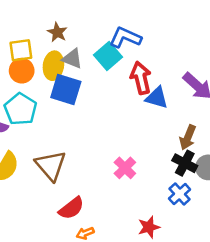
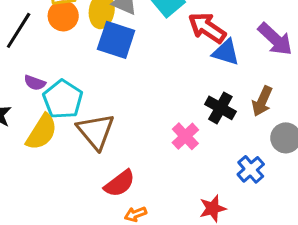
red arrow: (141, 78) -> (207, 28), turned -44
cyan pentagon: (21, 109) -> (63, 99), moved
black cross: (185, 163) -> (220, 108), moved

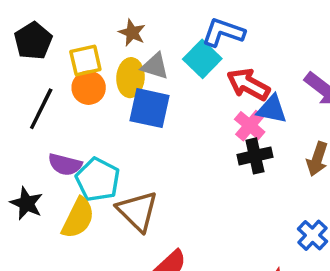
purple semicircle: (35, 83) -> (65, 164), size x1.4
black cross: (220, 108) -> (255, 156), moved, turned -36
pink cross: (185, 136) -> (250, 126), moved

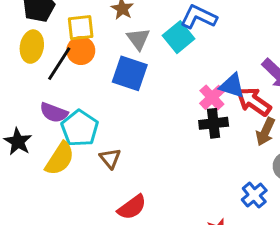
gray triangle: (155, 66) -> (138, 39), turned 30
yellow ellipse: (130, 78) -> (32, 47), moved
red arrow: (248, 84) -> (254, 102), moved
black line: (41, 109) -> (59, 64), moved
brown triangle: (138, 211) -> (110, 158), size x0.6

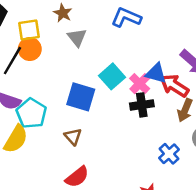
cyan square: (179, 37) -> (112, 76), moved
blue square: (130, 73) -> (81, 97), moved
brown triangle: (110, 158) -> (73, 137), moved
blue cross: (254, 195) -> (169, 154), moved

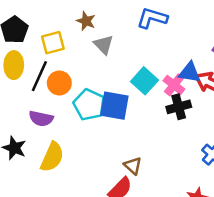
orange circle: (30, 49) -> (59, 83), moved
cyan pentagon: (31, 113) -> (89, 105), moved
brown triangle: (73, 137) -> (133, 166), moved

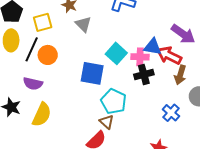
pink cross: (174, 85) -> (140, 57), turned -36
cyan pentagon: (89, 105) -> (114, 101), moved

